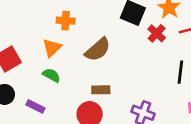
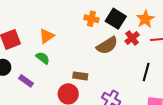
orange cross: (66, 21) -> (91, 19), moved
brown semicircle: (98, 50) -> (107, 45), moved

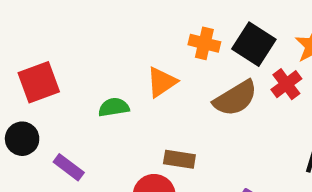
orange triangle: (47, 36) -> (162, 82), moved
green semicircle: (43, 58) -> (114, 107), moved, turned -48

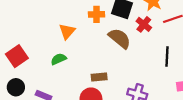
orange triangle: (162, 82) -> (67, 31), moved
brown semicircle: (235, 98) -> (120, 38), turned -95

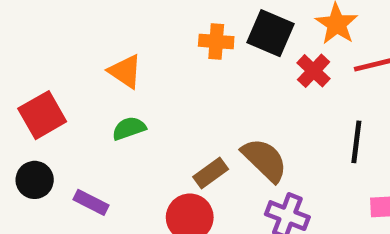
orange triangle: (67, 31) -> (125, 71), moved, turned -42
brown semicircle: (120, 38) -> (265, 160), moved
brown rectangle: (99, 77) -> (211, 173), turned -35

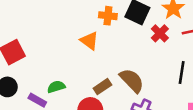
orange triangle: (125, 71) -> (89, 41), moved
green semicircle: (129, 128) -> (56, 87), moved

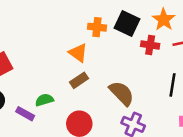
red cross: (160, 33) -> (150, 45), turned -36
brown rectangle: (102, 87) -> (79, 80), moved

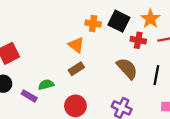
brown semicircle: (122, 93) -> (127, 68), moved

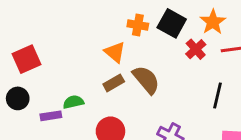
red cross: (138, 40) -> (196, 49), turned 35
brown semicircle: (127, 68) -> (146, 80), moved
purple rectangle: (29, 96) -> (51, 116), turned -42

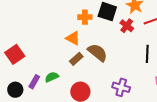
black circle: (18, 98) -> (15, 90), moved
purple rectangle: (51, 116) -> (34, 82), moved, turned -40

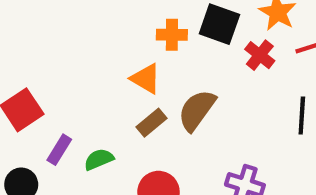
brown semicircle: (98, 53) -> (197, 110), turned -95
purple rectangle: (34, 82) -> (59, 150), moved

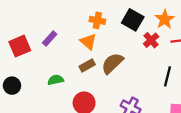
orange cross: (172, 35) -> (97, 20), moved
purple rectangle: (59, 150) -> (50, 38), moved

